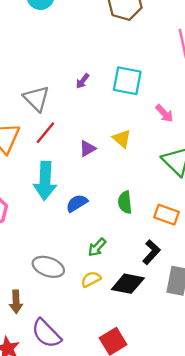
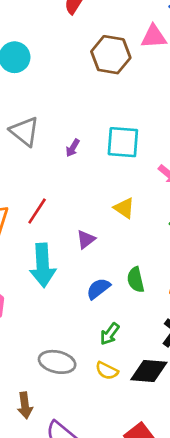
gray triangle: (37, 99) -> (25, 131), moved
purple triangle: (87, 149) -> (86, 239), moved
blue semicircle: (77, 203) -> (98, 289), moved
yellow semicircle: (91, 279) -> (107, 371), turned -120

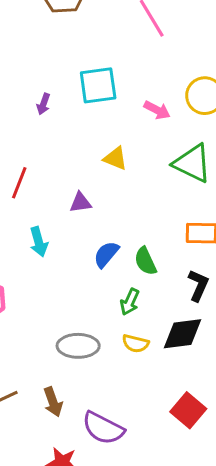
purple triangle: (86, 239) -> (80, 203), turned 42
cyan arrow: (43, 265) -> (39, 242), size x0.6
green semicircle: (136, 280) -> (145, 261), moved

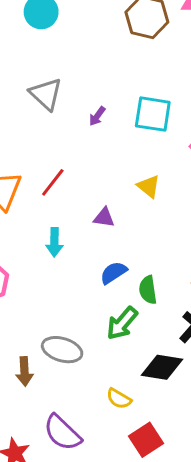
green arrow: (130, 302) -> (122, 323), size x1.4
yellow semicircle: (135, 343) -> (119, 399), moved
brown arrow: (53, 402) -> (24, 371), moved

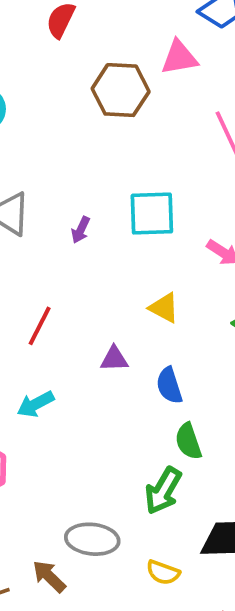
cyan arrow: (54, 242) -> (35, 404), moved, turned 72
blue semicircle: (114, 273) -> (169, 386), moved, turned -64
brown arrow: (24, 371) -> (49, 576), turned 148
yellow semicircle: (119, 399) -> (163, 572), moved

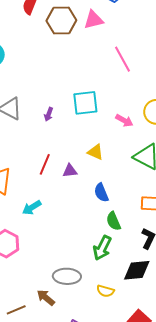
brown hexagon: (121, 90) -> (61, 20), moved
red line: (40, 326) -> (45, 164), moved
purple triangle: (114, 359) -> (70, 171), moved

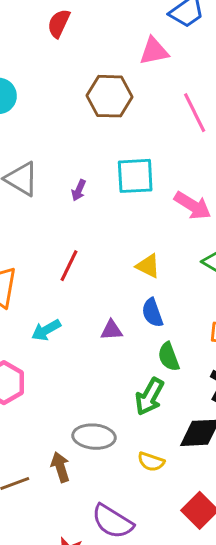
brown hexagon: (61, 20) -> (110, 96), moved
pink arrow: (124, 121) -> (193, 206), size x1.4
yellow triangle: (95, 152) -> (148, 266), moved
purple triangle: (70, 171) -> (111, 330), moved
brown arrow: (46, 298) -> (60, 467), turned 30

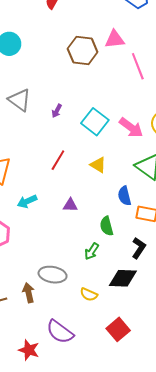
pink triangle: (154, 51) -> (115, 39), moved
cyan square: (135, 176) -> (95, 122), moved, turned 36
red line: (69, 266) -> (58, 160), moved
blue semicircle: (152, 313) -> (124, 196), moved
green arrow: (150, 396) -> (92, 251), size x0.7

